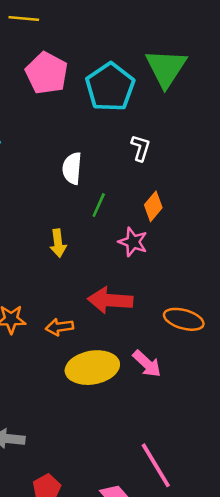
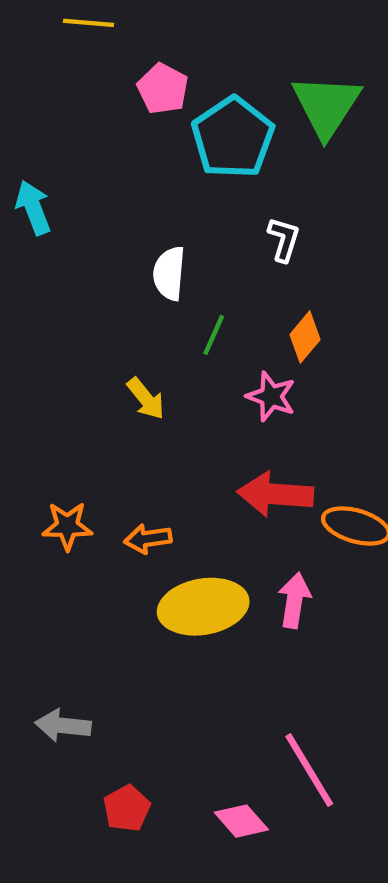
pink pentagon: (47, 73) -> (163, 89), moved, size x0.7
yellow arrow: (58, 243) -> (146, 399), turned -32
red arrow: (110, 300) -> (275, 494), moved
pink arrow: (147, 364) -> (294, 600), turned -124

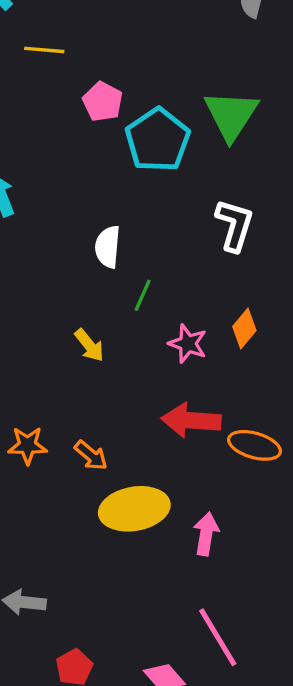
white L-shape: (284, 239) -> (234, 225), moved, size x1.5
orange diamond: (305, 337) -> (244, 329), moved
orange arrow: (148, 539) -> (91, 455), turned -132
pink arrow: (294, 600) -> (206, 534), moved

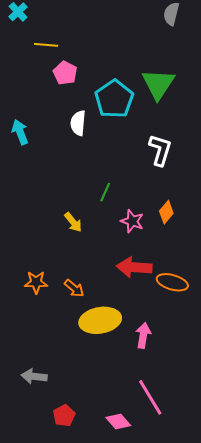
pink pentagon: (103, 102) -> (65, 73), moved
white semicircle: (108, 247) -> (78, 123), moved

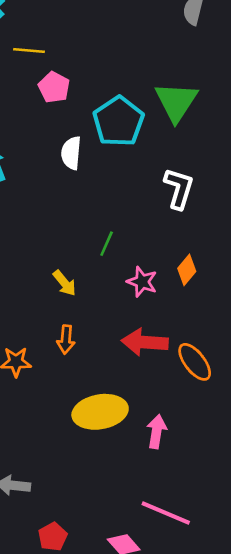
orange ellipse: (172, 282) -> (195, 362), turned 36
orange arrow: (74, 288) -> (66, 340), moved, turned 55
pink line: (150, 397) -> (166, 513), turned -36

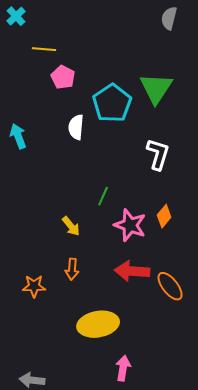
pink star: (142, 282) -> (130, 225), size x1.4
pink arrow: (157, 432) -> (123, 368), moved

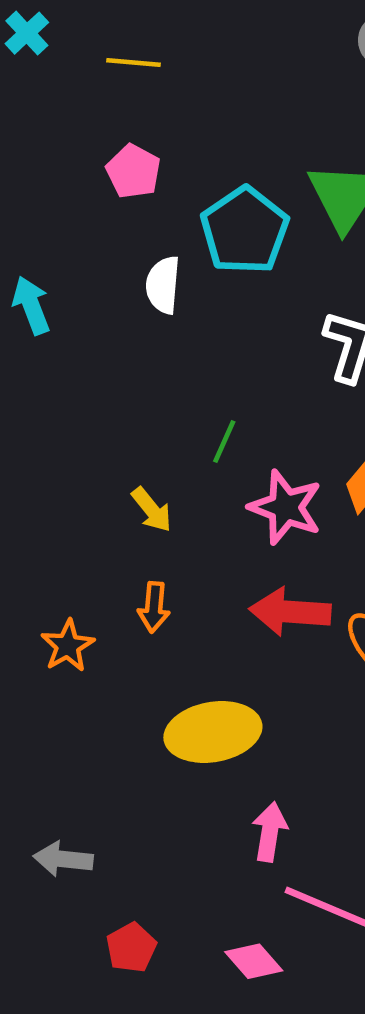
yellow line: (44, 49) -> (133, 63), moved
orange star: (34, 286) -> (68, 646), turned -30

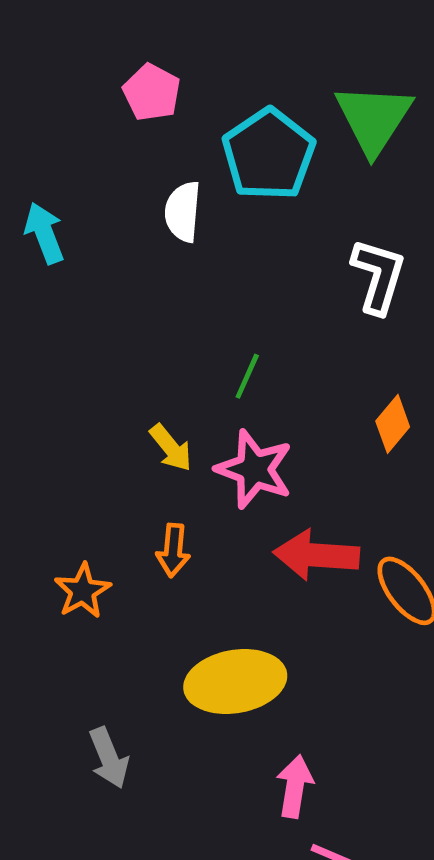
pink star: (286, 507) -> (254, 469), moved
gray arrow: (63, 859) -> (109, 758), moved, turned -118

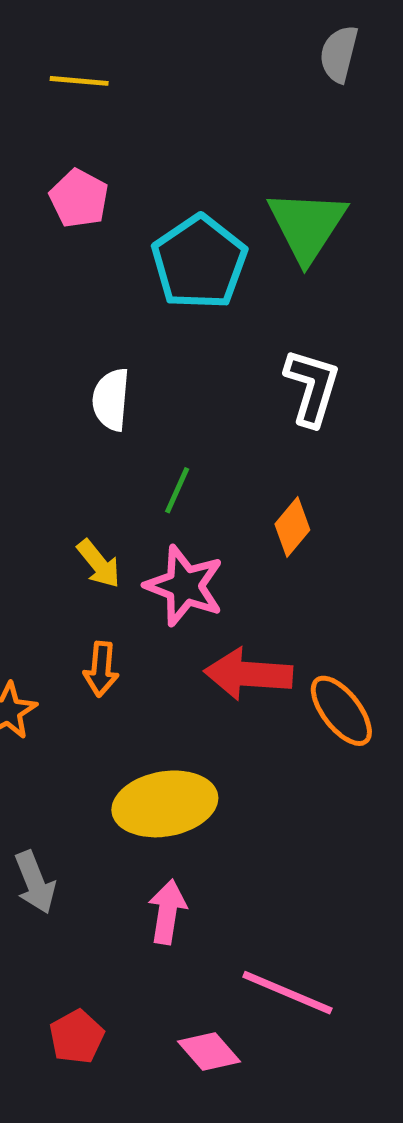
white semicircle: (183, 212) -> (111, 400), moved
orange diamond: (393, 424) -> (292, 527), moved
pink arrow: (295, 786) -> (167, 912), moved

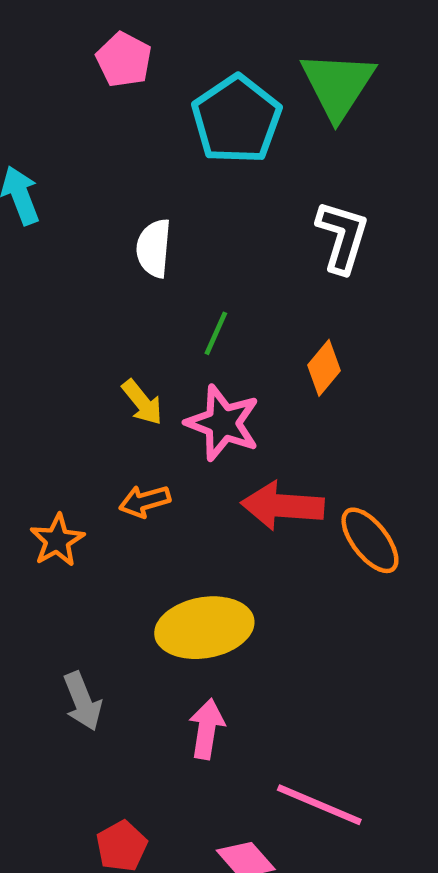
orange arrow: (101, 669) -> (145, 501), turned 69

